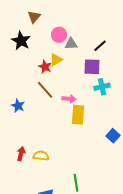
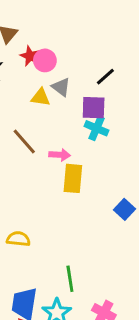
gray triangle: (71, 44) -> (61, 87), moved, turned 40
yellow triangle: (56, 60) -> (40, 97), turned 40
red star: (45, 67) -> (30, 56), moved
cyan cross: (102, 87) -> (96, 128), moved, turned 35

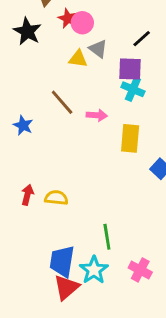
yellow rectangle: (73, 178) -> (130, 138), moved

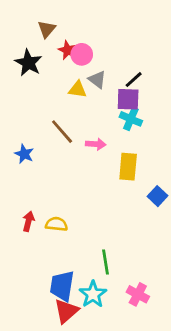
black line: (142, 39) -> (134, 80), moved

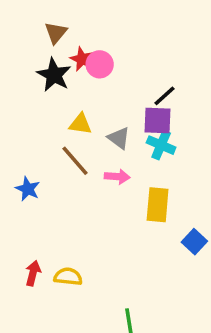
black star: (28, 63) -> (54, 75), moved
gray triangle: (97, 80) -> (119, 138), moved
yellow triangle: (78, 89) -> (80, 124), moved

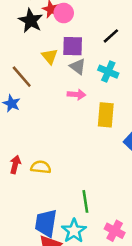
purple square: (158, 120) -> (73, 46), moved
yellow triangle: (80, 124) -> (50, 56), turned 42
brown line: (75, 161) -> (22, 77), moved

